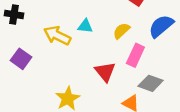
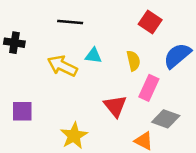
yellow semicircle: (121, 31) -> (133, 61), turned 120
purple square: (21, 59) -> (22, 111), moved, turned -36

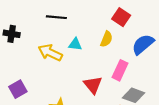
yellow semicircle: (133, 61) -> (106, 39), moved, turned 35
purple square: (22, 111) -> (18, 89), turned -30

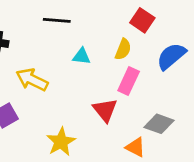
yellow arrow: (50, 53) -> (32, 80), moved
pink rectangle: (120, 70) -> (129, 81), moved

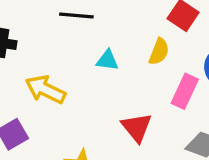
pink rectangle: (129, 81) -> (185, 91), moved

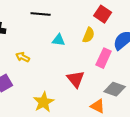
yellow arrow: (45, 90) -> (23, 57), size x0.6

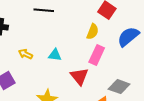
cyan triangle: (59, 40) -> (55, 55), moved
pink rectangle: (104, 58) -> (97, 55), moved

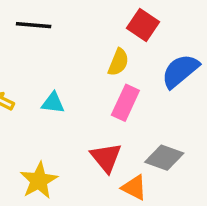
red triangle: (79, 76) -> (106, 158), moved

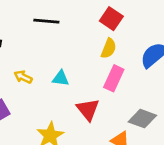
red square: (143, 25) -> (111, 19), moved
red triangle: (106, 158) -> (88, 109), moved

